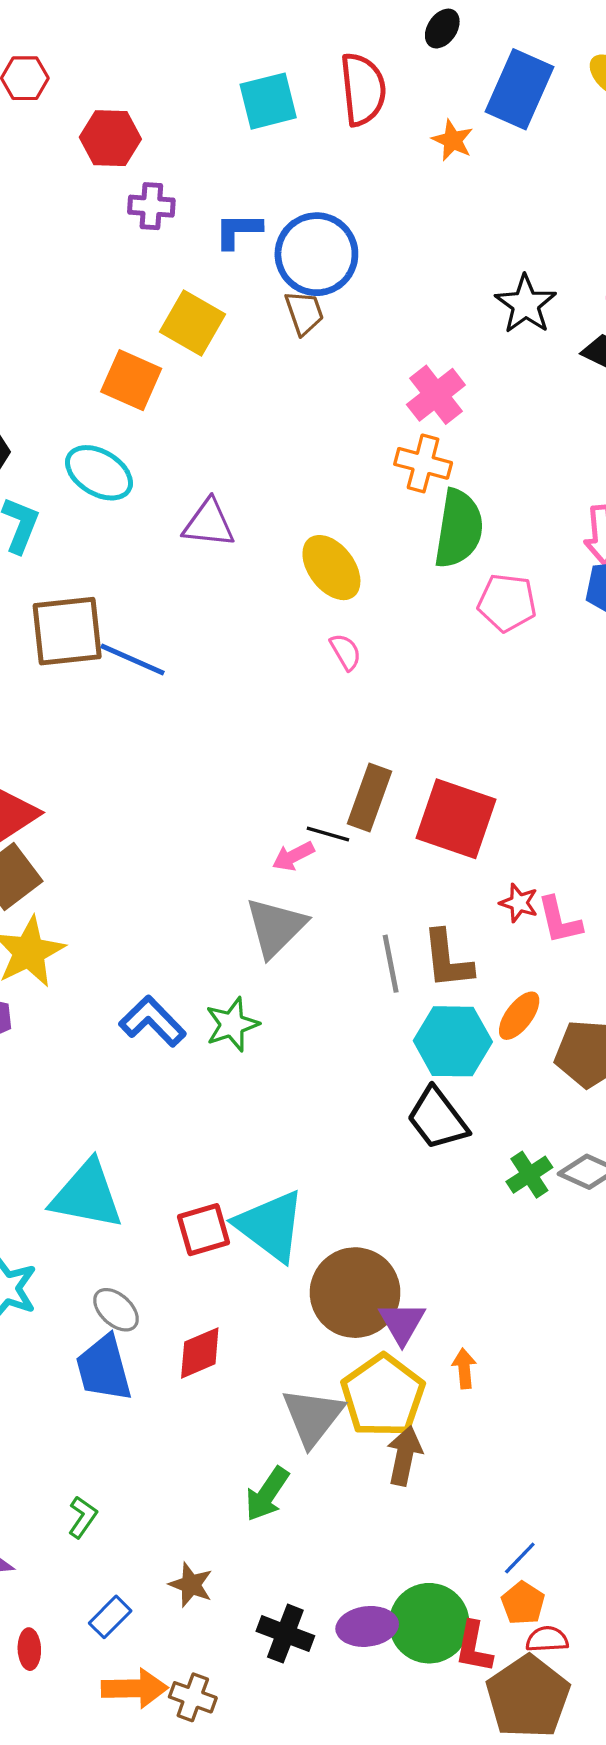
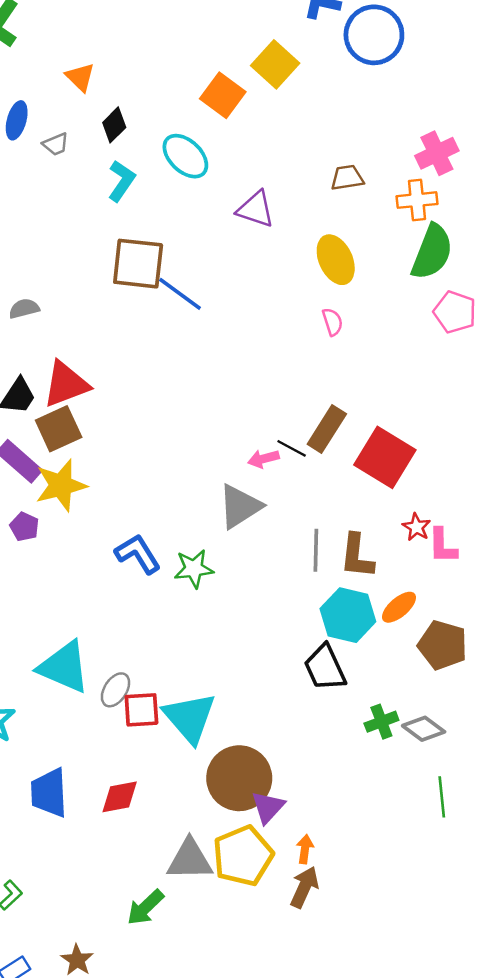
brown trapezoid: (304, 313) -> (347, 178), moved, turned -92
orange cross: (423, 463) -> (417, 200), turned -33
gray ellipse: (116, 1310) -> (115, 690), moved, turned 68
gray triangle: (313, 1417) -> (190, 860), turned 39
brown arrow: (404, 1456) -> (304, 887), moved

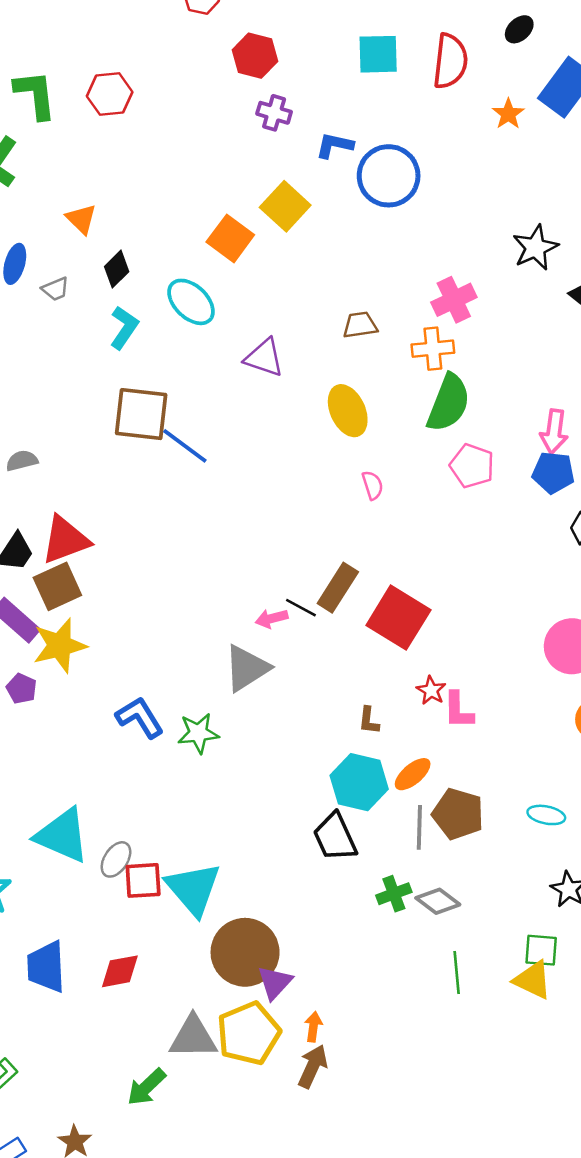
pink semicircle: (333, 322) -> (373, 485), moved
gray line: (316, 550) -> (419, 827), moved
brown L-shape: (357, 556) -> (369, 720), size x0.6

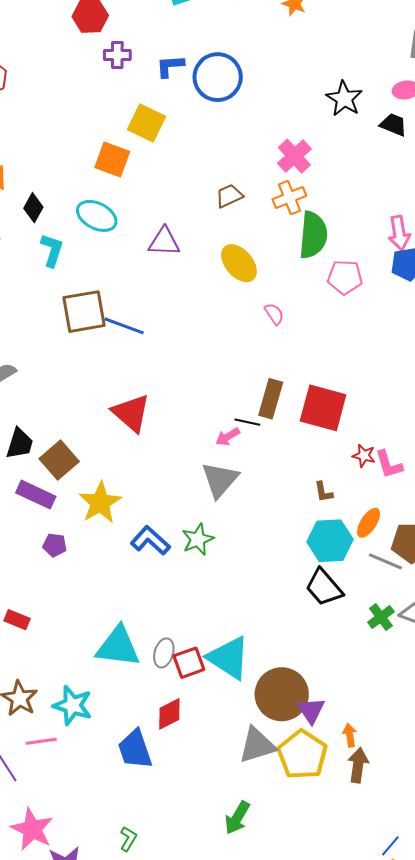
red triangle: (65, 540) -> (131, 413), moved, turned -42
yellow star: (60, 646) -> (100, 503), moved
gray line: (419, 827) -> (385, 561), turned -52
red diamond: (120, 971) -> (169, 714), moved
gray triangle: (193, 1037) -> (257, 745), moved

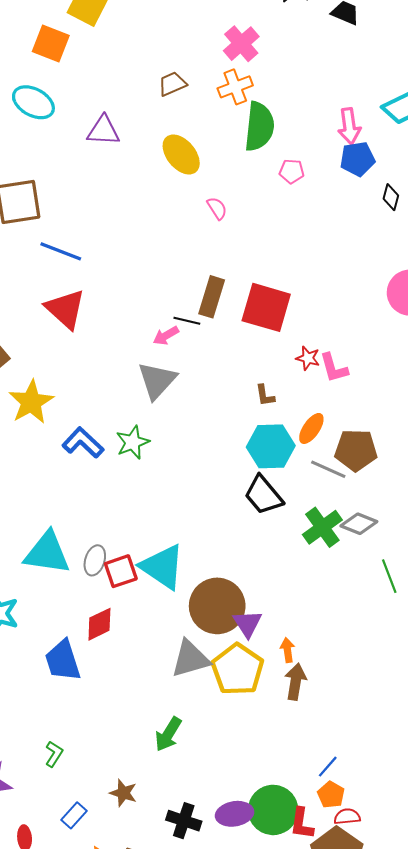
pink pentagon: (345, 277) -> (292, 171), size x0.7
blue line: (124, 326) -> (61, 251), moved
green cross: (381, 617) -> (322, 527), size x1.4

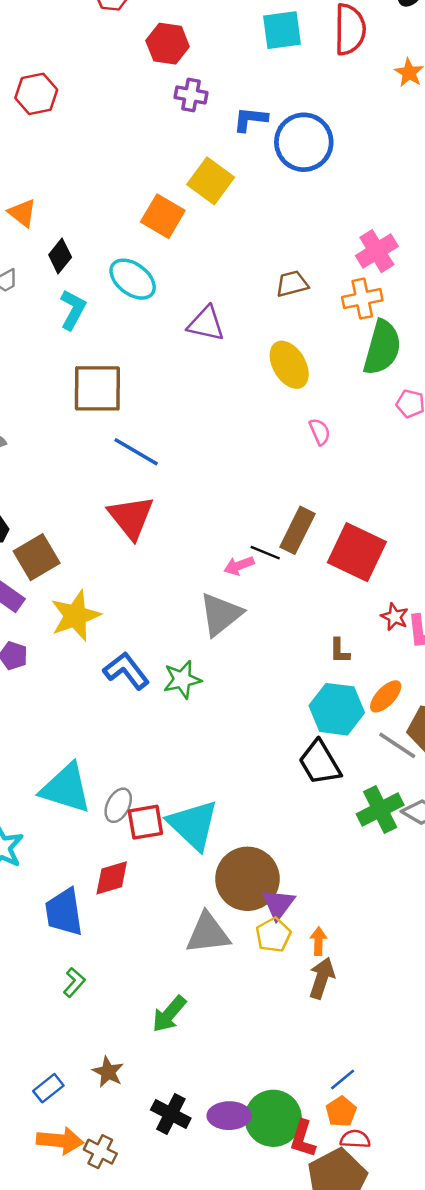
yellow pentagon: (238, 669) -> (273, 935), moved, size x0.6
green L-shape: (54, 754) -> (74, 982), moved

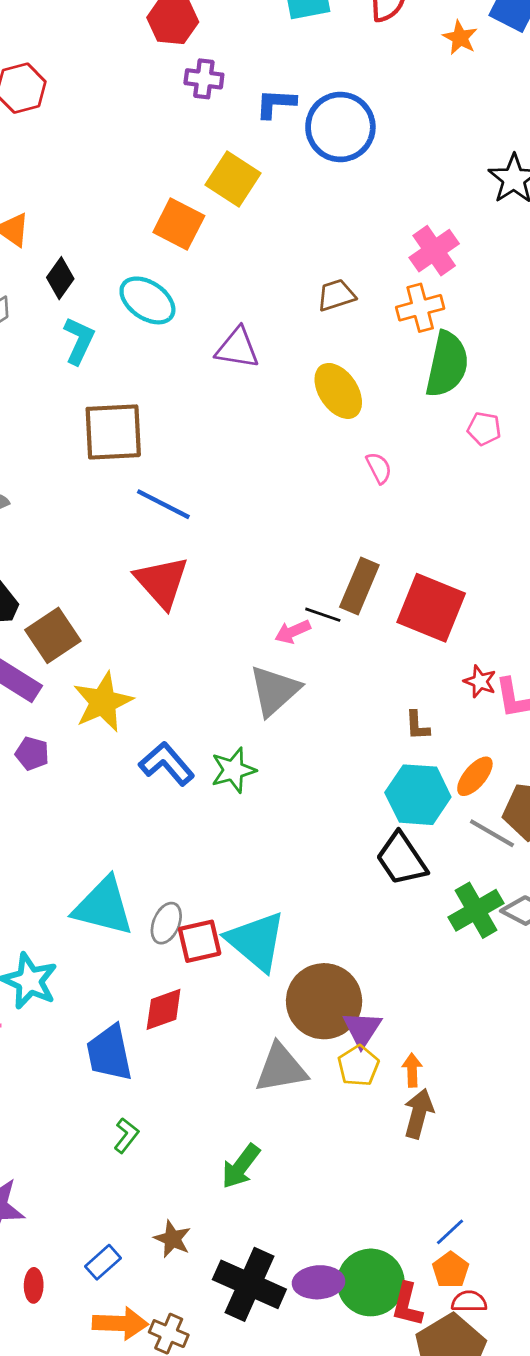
black cross: (171, 1114) -> (249, 1284), size x1.5

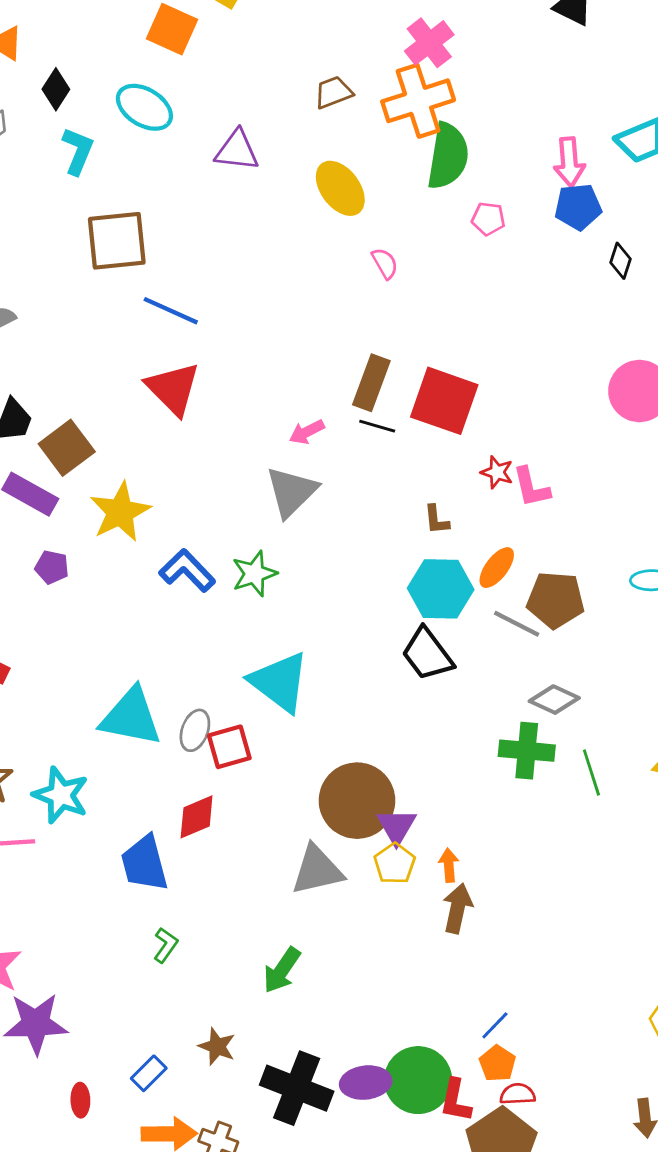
orange cross: (420, 308) -> (418, 101), size x1.5
black line: (323, 615) -> (377, 426), moved
green cross: (476, 910) -> (527, 751), moved, turned 38
cyan triangle: (256, 941) -> (280, 682), moved

